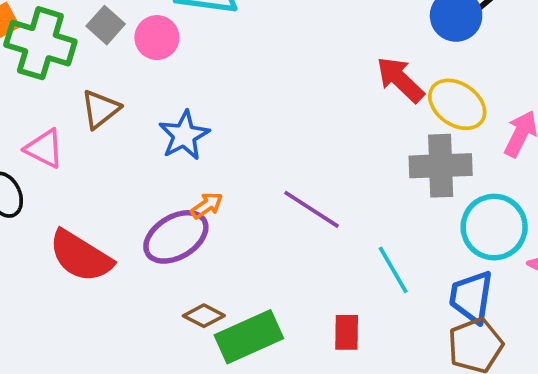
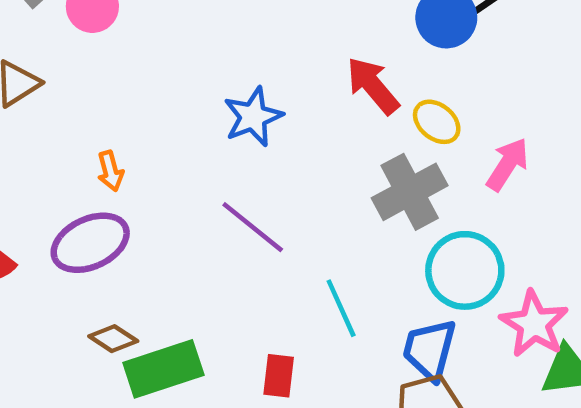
yellow ellipse: (457, 104) -> (437, 122), size x0.7
blue star: (184, 135) -> (253, 117), moved
gray cross: (441, 166) -> (410, 192), turned -32
orange arrow: (207, 205) -> (110, 171), moved, turned 104

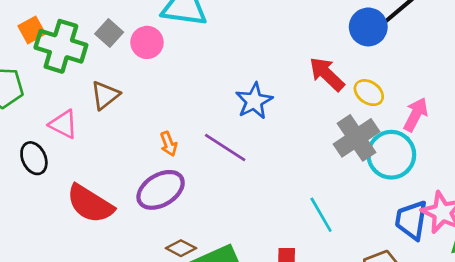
purple line: (253, 227) -> (225, 147), moved
cyan circle: (465, 270) -> (391, 155), moved
blue trapezoid: (430, 350) -> (411, 220), moved

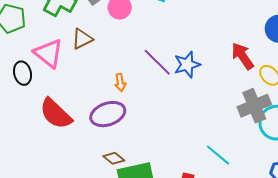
pink triangle: (63, 124) -> (48, 53), size x1.4
purple line: (225, 147) -> (157, 62), moved
cyan line: (321, 215) -> (218, 155), turned -32

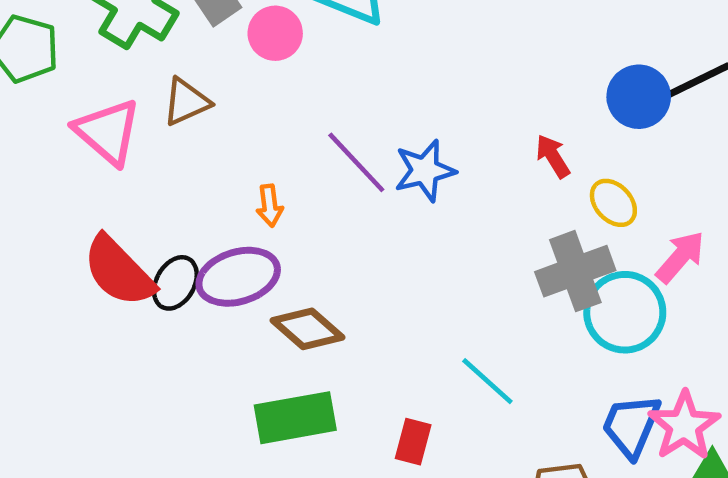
red arrow: (243, 56) -> (553, 156), size x0.7
black ellipse: (23, 73) -> (175, 283), moved, turned 40
brown diamond: (114, 158) -> (307, 329), moved, size x1.4

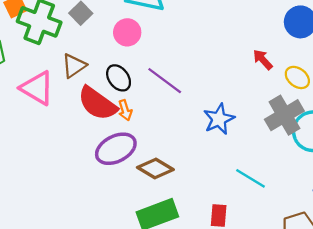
pink circle: (275, 33) -> (127, 32), moved
blue star: (425, 171) -> (219, 119), moved
red semicircle: (119, 271) -> (97, 103), moved
black ellipse: (175, 283) -> (119, 78), moved, turned -56

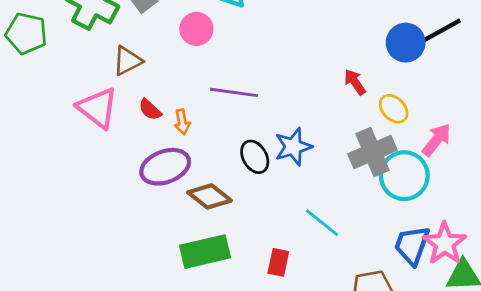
black ellipse: (119, 78) -> (255, 157), moved
purple line: (165, 81) -> (234, 92), turned -36
pink triangle: (37, 88) -> (98, 108), moved
red semicircle: (97, 103) -> (150, 110), size x0.5

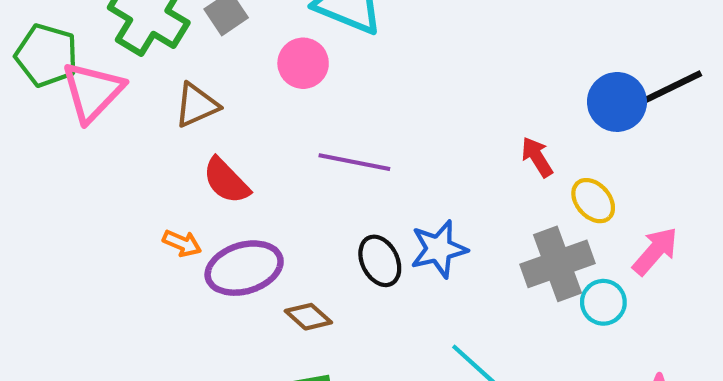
pink triangle: (98, 108) -> (93, 92), moved, turned 33
red semicircle: (150, 110) -> (226, 181), size x1.4
orange arrow: (182, 122) -> (182, 243), moved, turned -60
cyan circle: (404, 176) -> (603, 302), size x0.6
brown diamond: (210, 196) -> (308, 317), size x0.7

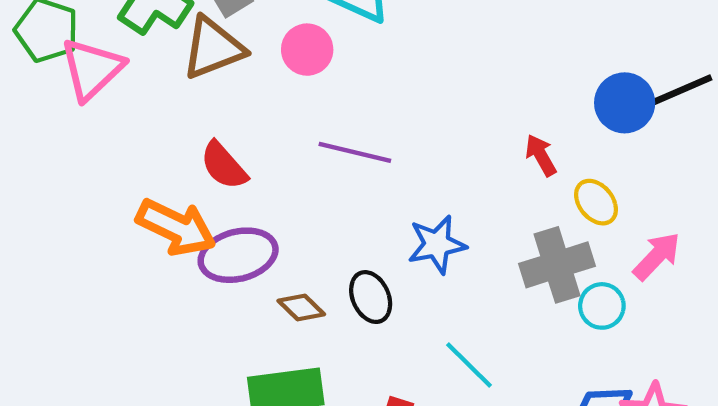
brown triangle: (196, 105) -> (213, 48), moved, size x1.4
orange arrow: (182, 243) -> (176, 227), size x2.0
black ellipse: (380, 261) -> (371, 297), moved

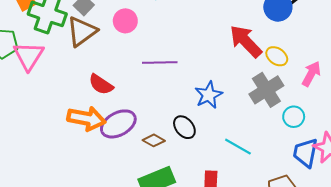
red arrow: (541, 155) -> (246, 41), size x1.8
cyan circle: (602, 306) -> (294, 117), moved

